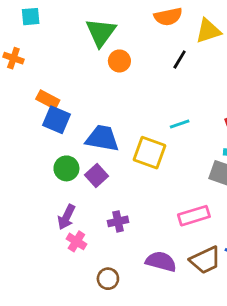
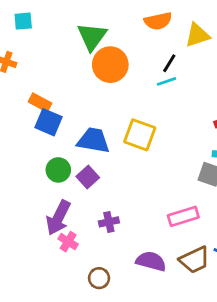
orange circle: (119, 61) -> (110, 65), size x1.6
cyan line: (180, 124) -> (166, 81), moved
yellow square: (150, 153) -> (140, 135), moved
purple arrow: (66, 217) -> (58, 218), size x1.4

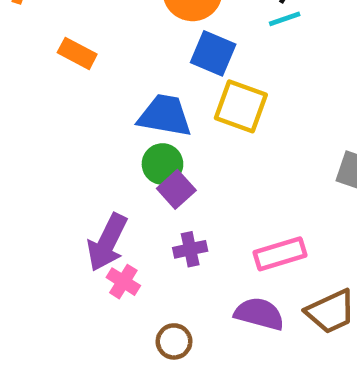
blue square: (48, 122) -> (213, 53), moved
green circle: (58, 170) -> (162, 164), moved
purple square: (88, 177) -> (176, 189), moved
pink rectangle: (183, 216) -> (280, 254), moved

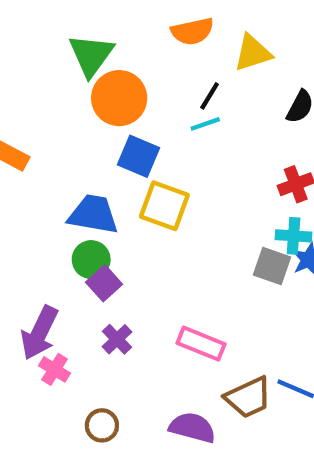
purple cross: (190, 249) -> (117, 339), turned -32
pink rectangle: (280, 254) -> (201, 344), turned 39
purple semicircle: (259, 314) -> (192, 428), moved

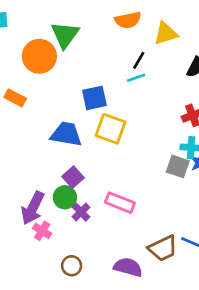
orange circle: (119, 98) -> (39, 56), moved
blue square: (139, 156) -> (94, 98), turned -35
green circle: (91, 260) -> (65, 197), moved
pink rectangle: (201, 344) -> (120, 203), moved

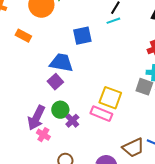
yellow square: (111, 129) -> (110, 98), moved
purple square: (73, 177) -> (55, 82), moved

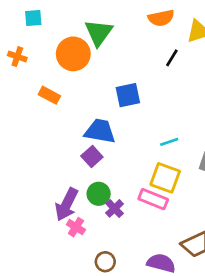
cyan line: (113, 21) -> (169, 142), moved

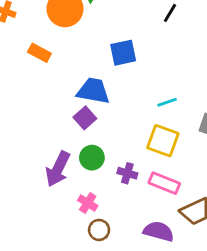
pink rectangle: (153, 199) -> (164, 183), moved
purple cross: (115, 208) -> (127, 173), moved, turned -30
pink cross: (76, 227) -> (88, 203), moved

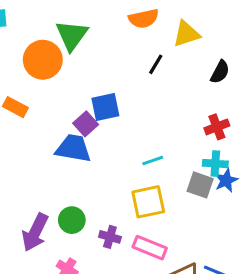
purple square: (85, 118) -> (86, 124), moved
yellow square: (163, 141) -> (148, 202), turned -32

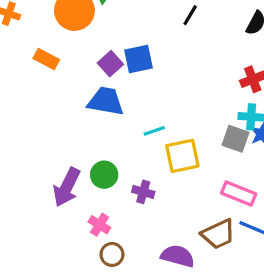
purple square: (86, 124) -> (110, 64), moved
cyan line: (153, 161) -> (154, 131), moved
pink rectangle: (150, 248) -> (239, 193), moved

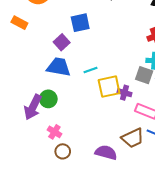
purple square: (110, 64) -> (62, 42), moved
blue trapezoid: (106, 101) -> (59, 67), moved
green circle: (104, 175) -> (48, 99), moved
purple cross: (143, 192) -> (124, 93), moved

